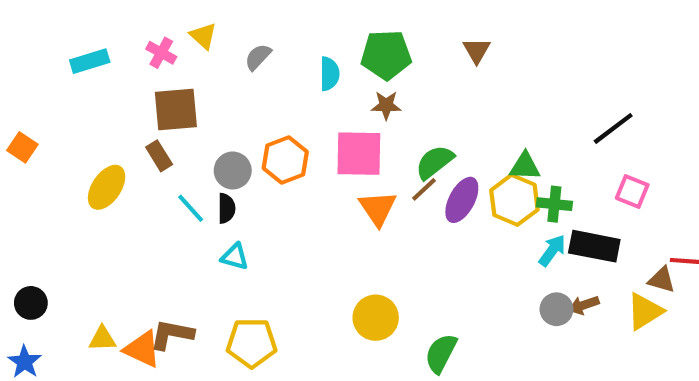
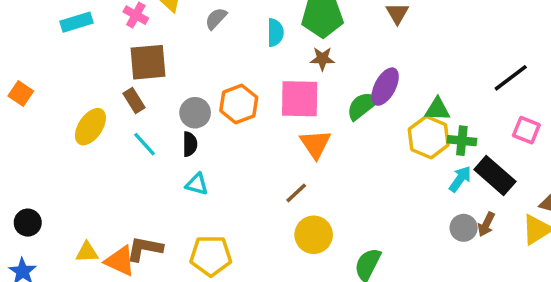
brown line: (424, 189) -> (296, 193), moved
purple ellipse: (462, 200) -> (385, 87), moved
cyan line: (191, 208) -> (145, 144), moved
black rectangle: (594, 246) -> (495, 175), turned 30
brown arrow: (584, 305) -> (486, 224), turned -45

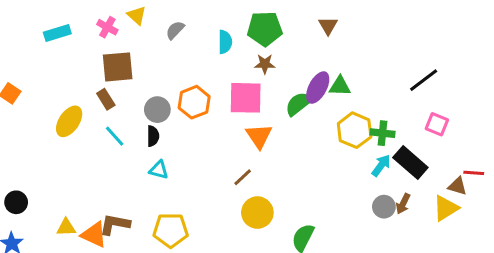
green triangle: (437, 109) -> (340, 86), moved

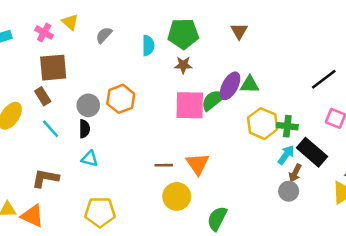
pink square: (246, 98) -> (190, 105), moved
orange triangle: (259, 136) -> (198, 164), moved
brown line: (243, 177) -> (164, 165), turned 42
brown arrow: (403, 204) -> (295, 173), moved
brown L-shape: (115, 224) -> (45, 178), moved

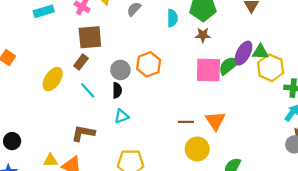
brown rectangle: (43, 96) -> (81, 62), turned 70
yellow hexagon: (263, 124) -> (271, 68), moved
cyan triangle: (90, 159) -> (122, 116), turned -35

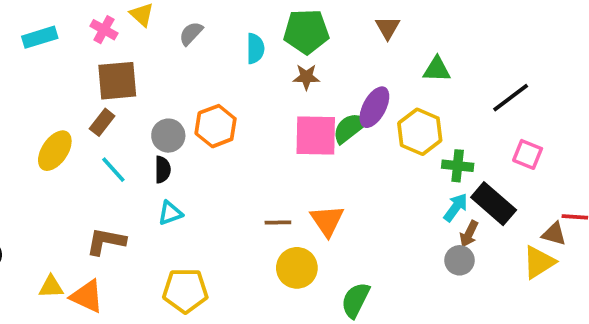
green triangle: (260, 52) -> (437, 69), moved

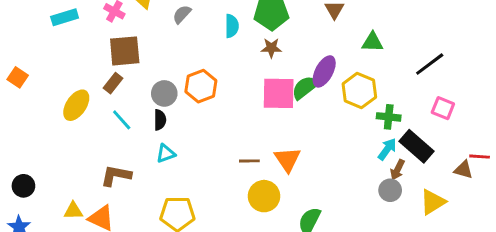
yellow triangle: (539, 262) -> (433, 202), moved

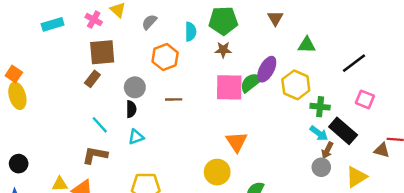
orange hexagon: (201, 86) -> (165, 57), moved
yellow ellipse: (76, 105) -> (17, 96), moved, turned -50
cyan line: (122, 120) -> (100, 125), moved
cyan arrow: (387, 149) -> (319, 133), turned 90
brown line: (249, 161) -> (174, 99), moved

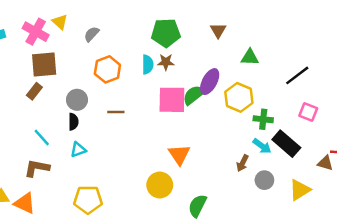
pink cross: (94, 20) -> (36, 32), size x1.5
cyan semicircle: (191, 32) -> (148, 65), moved
brown arrow: (327, 150) -> (243, 163), moved

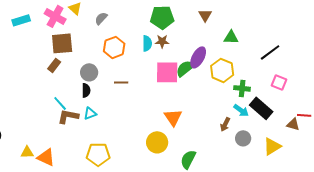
brown L-shape: (37, 168) -> (68, 116), moved

